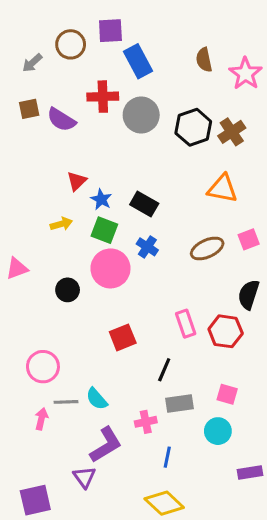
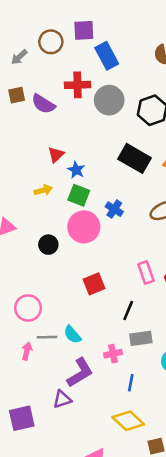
black rectangle: (144, 204) -> (135, 158), moved, size x1.4
purple triangle: (84, 477) -> (62, 399), turned 48

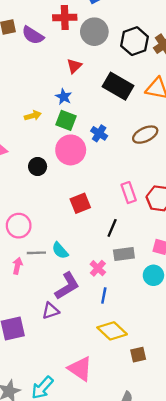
red triangle: (56, 155) -> (74, 66), moved
pink cross: (113, 354) -> (98, 268), turned -35
blue line: (131, 383) -> (104, 295), moved

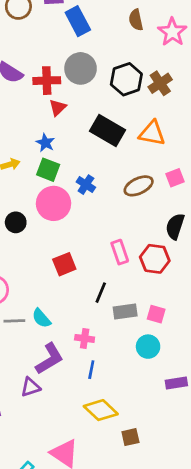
red cross: (65, 17) -> (47, 81), moved
gray rectangle: (124, 254) -> (125, 311), moved
pink cross: (98, 268) -> (85, 338), turned -35

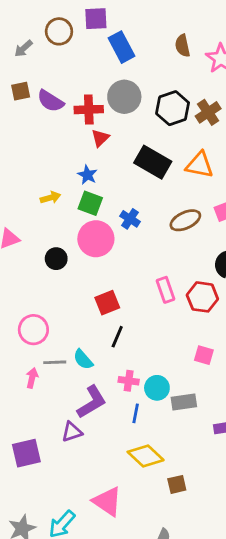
black line: (101, 293) -> (117, 337), moved
gray rectangle: (125, 311) -> (184, 402), moved
cyan circle: (148, 347) -> (157, 388), moved

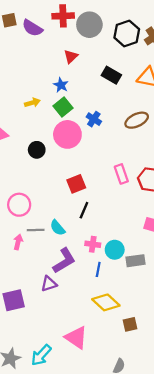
red cross: (89, 110) -> (63, 16), moved
black rectangle: (153, 162) -> (111, 75), size x0.7
green square: (90, 203) -> (63, 107), turned 30

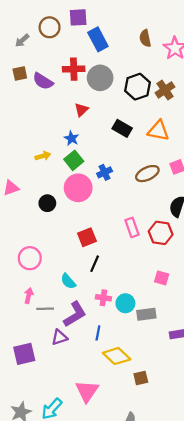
blue cross: (94, 119) -> (105, 172), turned 32
gray line: (36, 230) -> (45, 309), moved
blue line: (98, 269) -> (98, 333), moved
pink triangle: (76, 338) -> (87, 391), turned 30

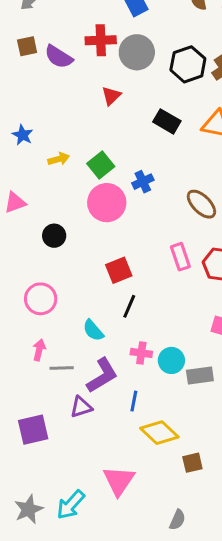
blue star: (72, 138) -> (23, 135), moved
brown ellipse: (147, 174) -> (201, 204), moved, turned 70
black circle: (47, 203) -> (54, 236), moved

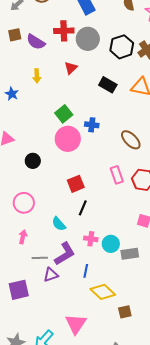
yellow arrow: (59, 159) -> (37, 76), moved, turned 104
blue cross: (143, 182) -> (92, 125), turned 32
gray line: (62, 368) -> (40, 258), moved

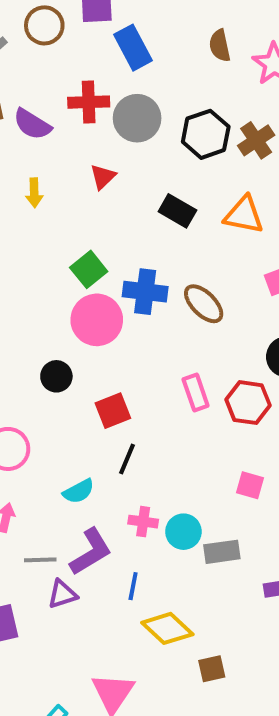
blue cross: (92, 125) -> (145, 292), size x1.5
brown ellipse: (131, 140) -> (204, 304), moved
black circle: (33, 161) -> (56, 376), moved
cyan semicircle: (59, 224) -> (79, 491), turned -77

